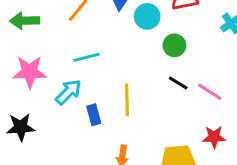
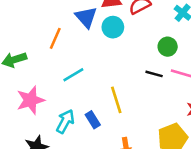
green circle: (174, 45) -> (168, 47), moved
cyan arrow: (69, 92) -> (65, 121), moved

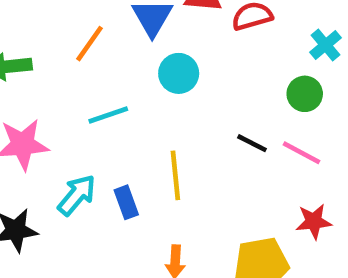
cyan circle: (113, 27) -> (179, 73), moved
green circle: (168, 47) -> (305, 94), moved

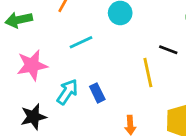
yellow line: (175, 175) -> (148, 73), moved

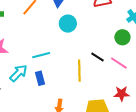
cyan line: (81, 42) -> (41, 55), moved

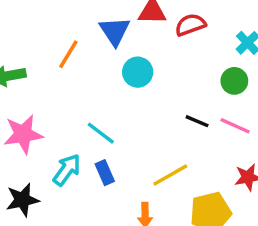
cyan line: (41, 55) -> (101, 133), turned 60
yellow line: (79, 71) -> (170, 175), moved, turned 70

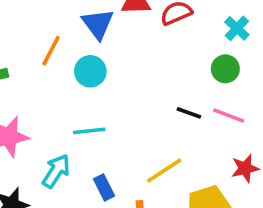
cyan circle: (138, 72) -> (90, 71), moved
cyan line: (101, 133) -> (89, 131), turned -40
blue rectangle: (105, 173) -> (104, 187), moved

